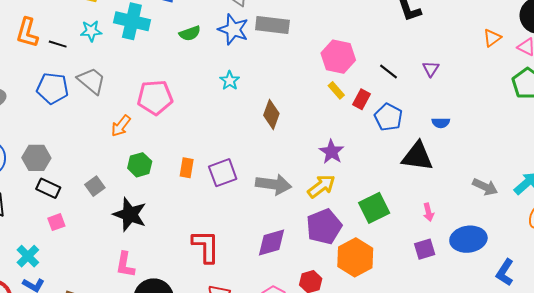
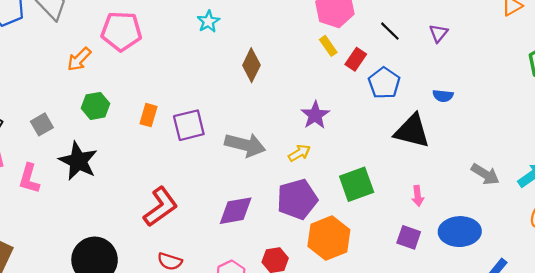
yellow arrow: (321, 186) -> (299, 153), size x0.7
red L-shape: (206, 246) -> (161, 207), turned 48
purple square: (425, 249) -> (409, 237), turned 30
pink L-shape: (125, 265) -> (29, 179), moved

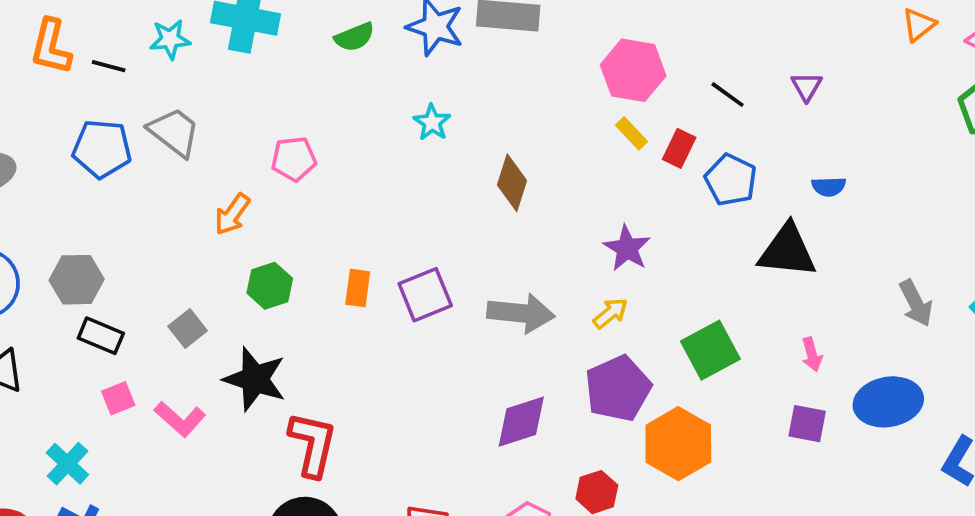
pink pentagon: (121, 31) -> (294, 159), size x0.7
gray arrow: (485, 174) -> (916, 303), turned 40
pink L-shape: (29, 179) -> (180, 419), turned -56
red L-shape: (161, 207) -> (313, 444), moved, turned -33

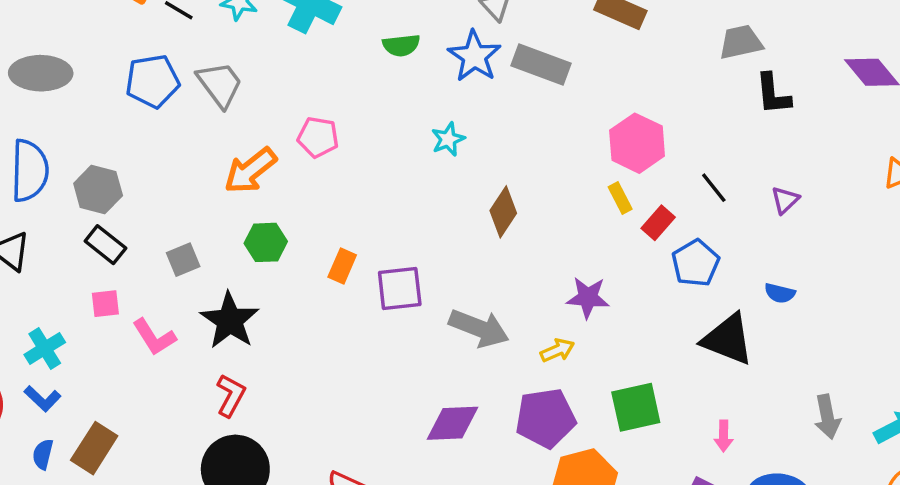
blue pentagon: (102, 149) -> (152, 81), turned -30
orange arrow: (232, 214) -> (250, 171), size x1.4
purple star: (627, 248) -> (588, 298), turned 30
red L-shape: (313, 444) -> (231, 395), moved, size x0.7

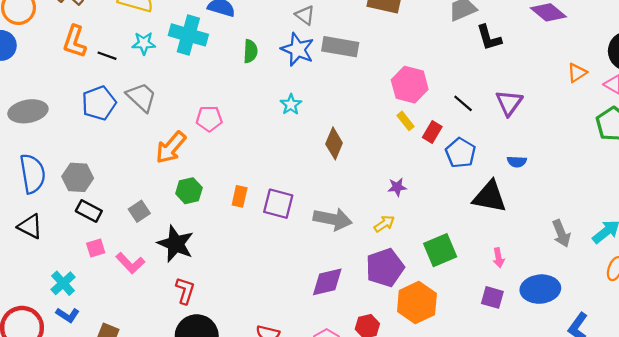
green semicircle: (401, 45) -> (250, 51), turned -70
purple triangle: (785, 200) -> (509, 103), size x1.5
purple square: (400, 289) -> (278, 204), turned 32
purple star: (588, 298) -> (397, 187), size x0.7

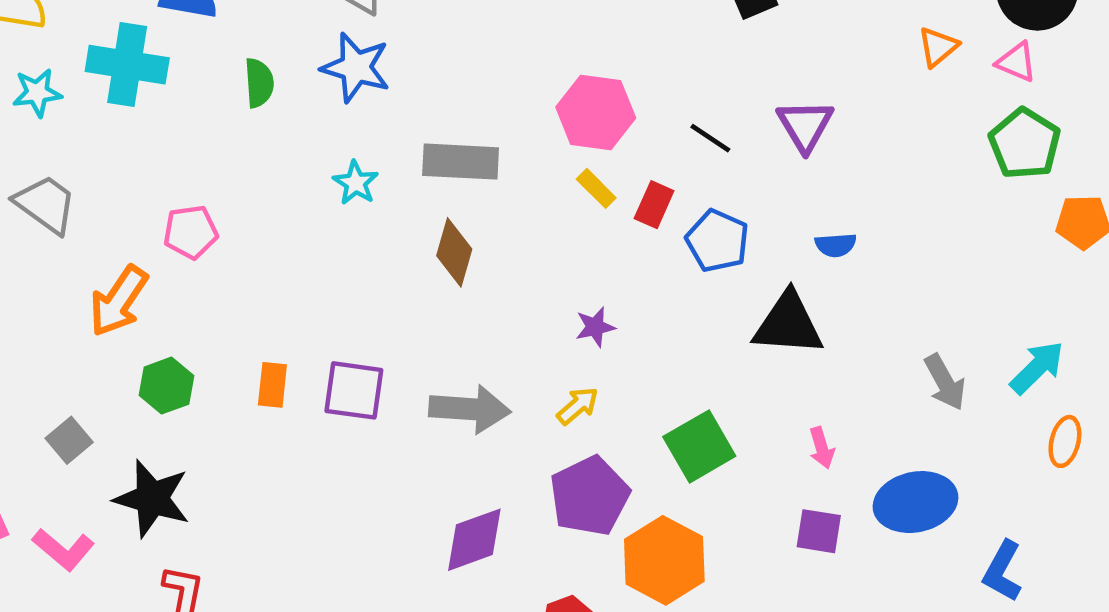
gray rectangle: (340, 47) -> (461, 162), moved

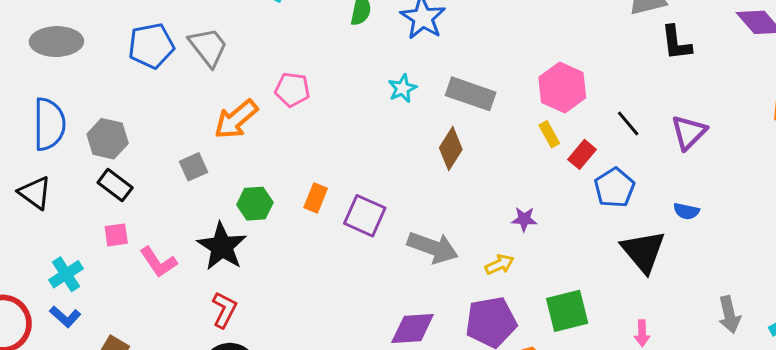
black triangle: (788, 324) -> (643, 251), turned 30
green hexagon: (166, 386) -> (255, 204), moved
gray square: (69, 440) -> (193, 167), moved

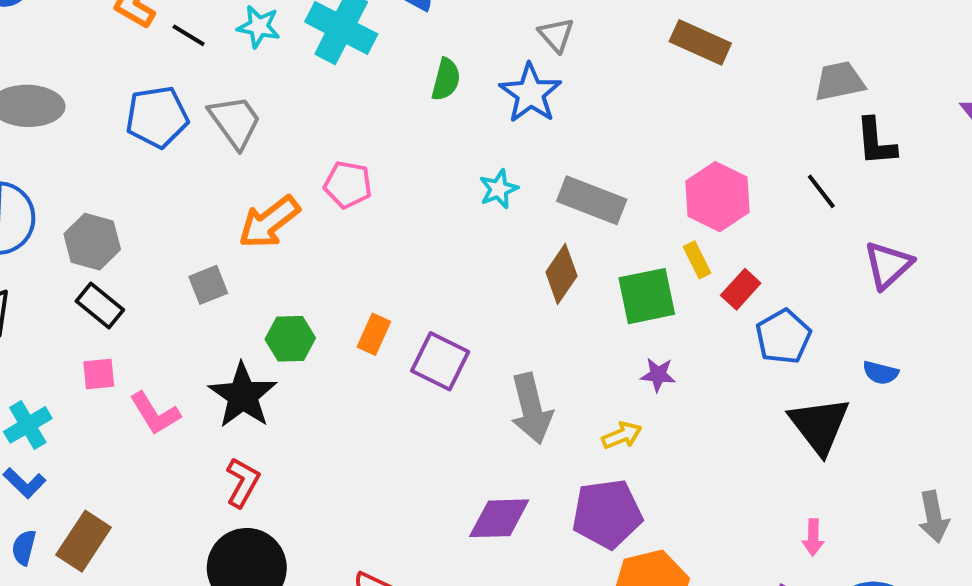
black line: (628, 123) -> (821, 191), moved
gray arrow: (433, 247) -> (531, 408), turned 54
green square: (567, 311) -> (647, 296), moved

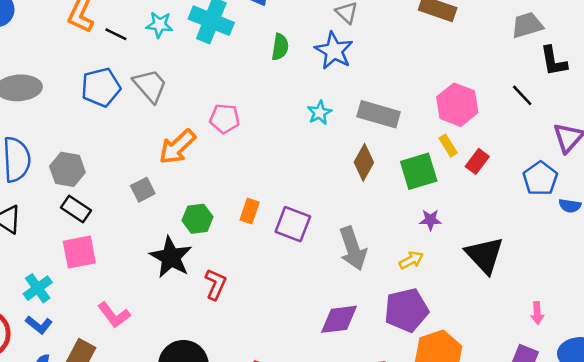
blue pentagon: (783, 337) -> (540, 178), moved
pink square: (99, 374) -> (79, 252), size x1.6
pink L-shape: (155, 413) -> (114, 315), moved
black triangle: (819, 425) -> (485, 255), moved
red L-shape: (243, 482) -> (216, 284), moved

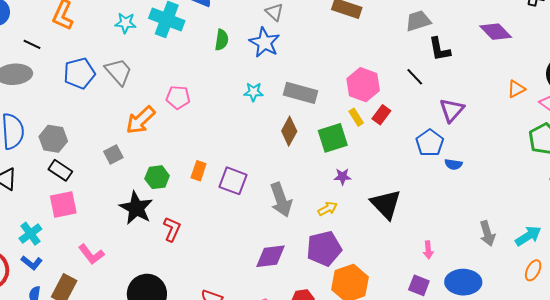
black line: (116, 34) -> (32, 44), moved
cyan star: (319, 113) -> (253, 92), turned 30
red rectangle: (477, 161) -> (381, 115), moved

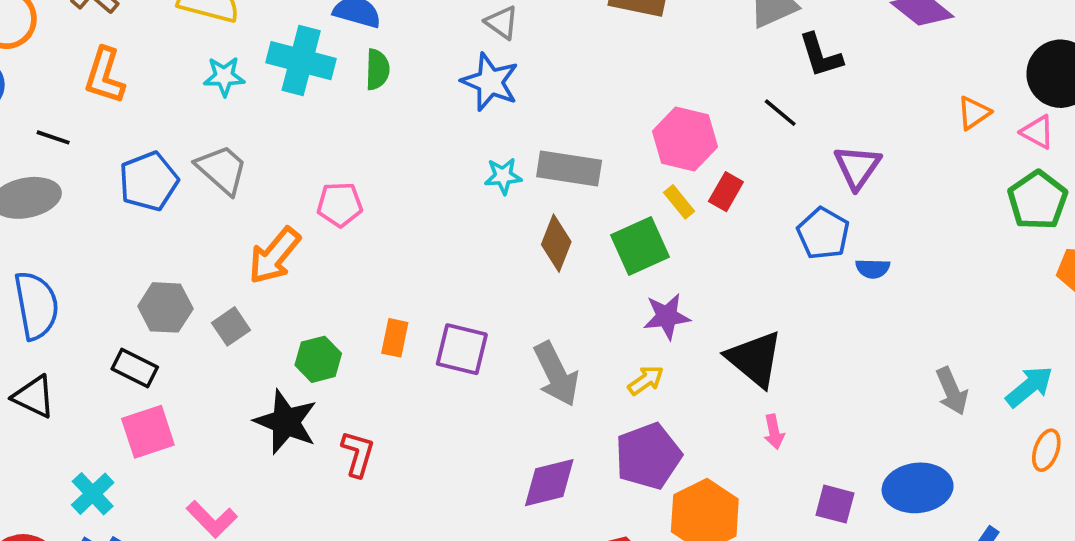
green semicircle: (222, 40) -> (377, 69), moved
cyan star: (253, 92) -> (503, 176), moved
gray hexagon: (53, 139) -> (165, 307), moved
purple star: (342, 177) -> (667, 316), size x1.4
pink arrow: (428, 250) -> (774, 432), moved

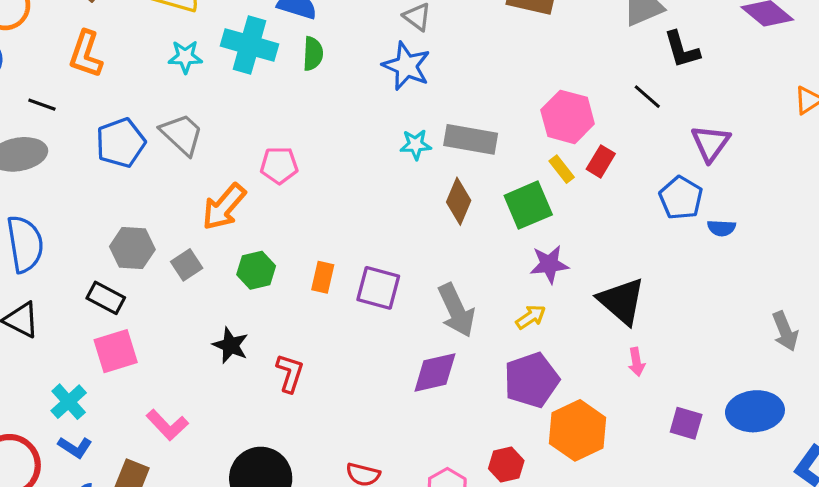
green hexagon: (318, 359) -> (256, 270), moved
black star: (286, 422) -> (231, 345), size x0.7
purple diamond: (549, 483) -> (435, 373), moved

